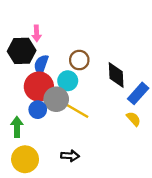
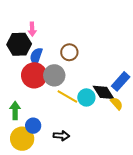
black diamond: (116, 75) -> (104, 92), moved, turned -30
cyan circle: (68, 81) -> (86, 97), moved
gray circle: (56, 99) -> (54, 75), moved
blue circle: (38, 110) -> (33, 126), moved

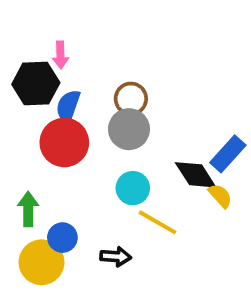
gray circle: (54, 75) -> (129, 129), moved
yellow line: (67, 96) -> (158, 222), moved
cyan circle: (86, 97) -> (133, 188), moved

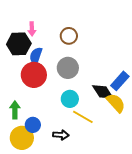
brown circle: (131, 99) -> (69, 36), moved
yellow semicircle: (220, 196) -> (116, 103), size x1.5

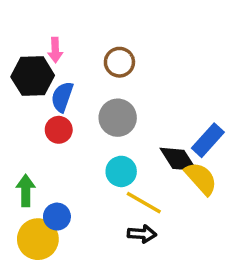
red circle: (34, 75) -> (59, 130), size x0.6
black arrow: (61, 135) -> (142, 234), moved

